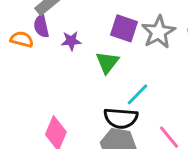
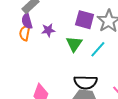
orange semicircle: (22, 39) -> (25, 33), moved, turned -91
cyan line: (137, 94) -> (98, 49), moved

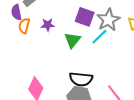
purple semicircle: (27, 21) -> (16, 12), moved
cyan line: (98, 49) -> (99, 37), moved

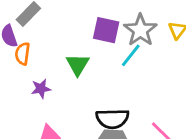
purple star: (48, 25) -> (41, 89), moved
green triangle: (72, 40) -> (78, 65), moved

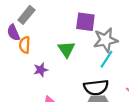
gray star: (140, 30) -> (106, 40), moved, turned 30
cyan line: (131, 55) -> (106, 59), moved

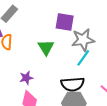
purple star: (41, 70) -> (26, 78), moved

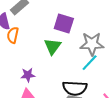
purple square: (65, 22) -> (64, 24), moved

